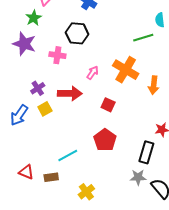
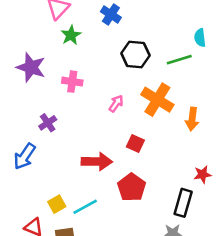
green star: (34, 18) -> (71, 35), moved
black hexagon: (77, 33) -> (135, 54), moved
red arrow: (70, 93) -> (97, 162), moved
yellow square: (45, 109) -> (57, 204), moved

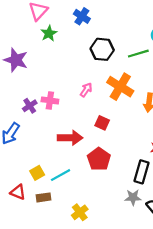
pink cross: (72, 82) -> (50, 100), moved

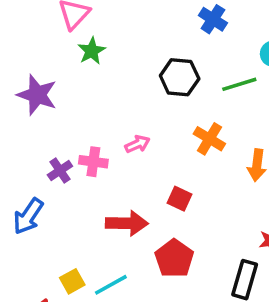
blue cross: (82, 16) -> (213, 19), moved
orange cross: (120, 87) -> (209, 139), size x0.7
pink arrow: (86, 90) -> (137, 144), moved, turned 32

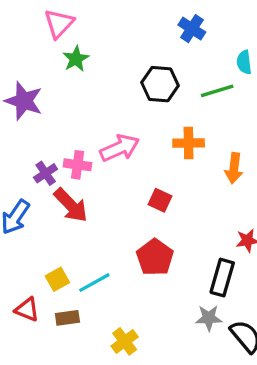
orange cross: (209, 139) -> (189, 143), turned -32
pink arrow: (137, 144) -> (120, 148), size x1.6
red arrow: (127, 223) -> (71, 205), moved, turned 45

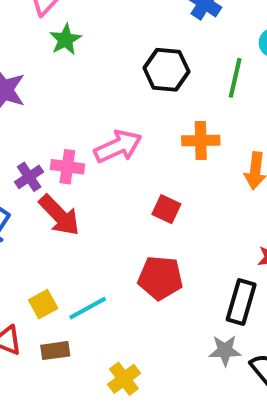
green line: (217, 91) -> (235, 78), turned -60
red pentagon: (155, 257) -> (160, 278), turned -30

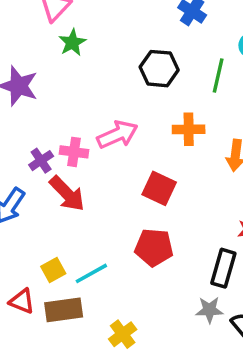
red square: (166, 209) -> (159, 188), size x1.4
brown rectangle: (55, 351) -> (64, 310), size x1.5

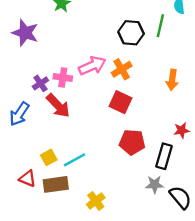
black hexagon: (159, 69) -> (131, 33), moved
orange cross: (189, 129) -> (122, 69), moved, turned -30
red pentagon: (154, 247) -> (132, 142), moved

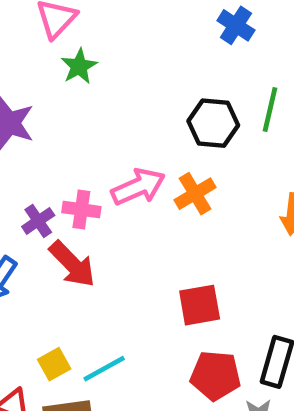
red square: (120, 102) -> (200, 305), moved, turned -35
red pentagon: (132, 142) -> (216, 376), moved

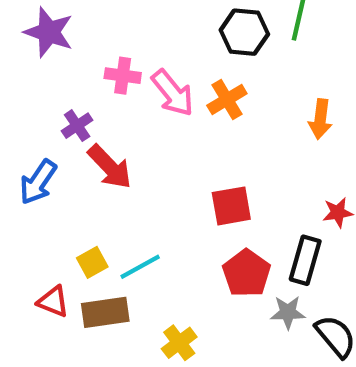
pink arrow: (138, 187) -> (173, 93), turned 75
pink cross: (81, 210) -> (123, 76), moved
red pentagon: (216, 376) -> (247, 273), turned 30

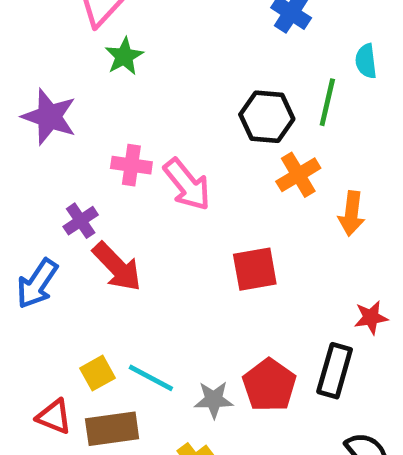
orange cross: (227, 99) -> (298, 175), moved
red square: (231, 206) -> (255, 269), moved
cyan line: (140, 267) -> (151, 378), turned 57
gray star: (288, 312) -> (214, 400), moved

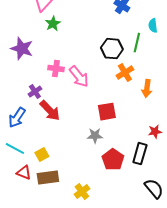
cyan line: (151, 378) -> (15, 149), moved
gray star: (214, 400) -> (95, 136), moved

